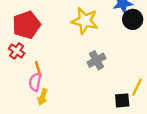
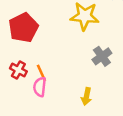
red cross: (17, 51) -> (18, 70), moved
yellow arrow: (43, 97) -> (86, 96), moved

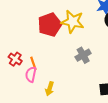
red pentagon: (23, 28) -> (50, 25), moved
yellow arrow: (86, 96) -> (50, 89), moved

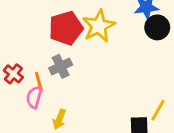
yellow star: (73, 22) -> (99, 26), turned 30
gray cross: (83, 55) -> (61, 66), moved

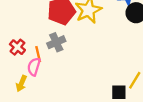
yellow arrow: (59, 119) -> (21, 84), moved

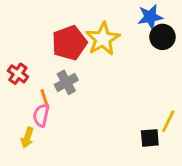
red cross: (17, 47) -> (18, 74), moved

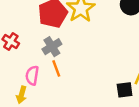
orange line: (45, 99) -> (56, 68), moved

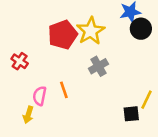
gray cross: (52, 47) -> (98, 66), moved

